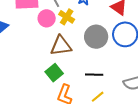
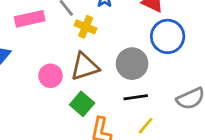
pink circle: (47, 18) -> (51, 76), moved
gray circle: (96, 37) -> (132, 64), moved

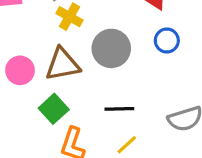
blue circle: (168, 36) -> (167, 41), size x0.6
gray circle: (132, 64) -> (111, 48), moved

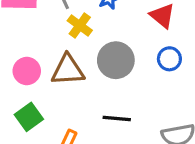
green square: (54, 109) -> (29, 117), moved

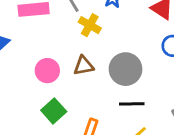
gray circle: (116, 60) -> (125, 69), moved
brown triangle: (68, 70) -> (84, 66), size x0.7

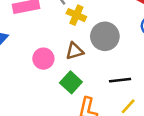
gray circle: (125, 69) -> (105, 36), moved
green square: (54, 111) -> (71, 82), moved

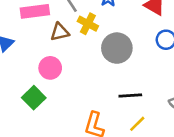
brown triangle: (75, 51) -> (60, 32), moved
green square: (71, 82) -> (34, 98), moved

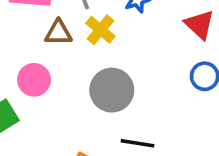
gray circle: (117, 48) -> (112, 90), moved

